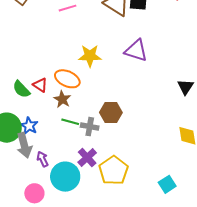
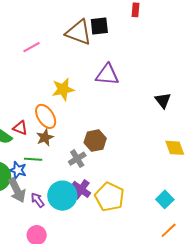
orange ellipse: (67, 79) -> (46, 116), turned 45
brown star: (62, 99) -> (45, 137), turned 30
green line: (70, 122) -> (33, 159), moved
gray cross: (90, 127) -> (77, 159), turned -30
cyan circle: (65, 177) -> (62, 196), moved

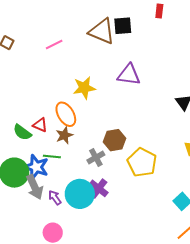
blue star: (18, 170) -> (36, 167), size x1.4
yellow pentagon: (110, 197) -> (142, 162), moved

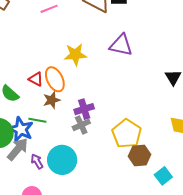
red triangle: (40, 125) -> (36, 79), moved
brown hexagon: (114, 140) -> (139, 155), moved
gray arrow: (35, 187) -> (18, 149), turned -120
purple cross: (99, 188) -> (84, 109), moved, turned 30

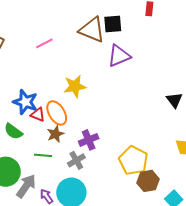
purple triangle: (121, 45) -> (119, 56), moved, turned -30
gray cross: (81, 125) -> (76, 160), moved
blue star: (21, 129) -> (25, 102), moved

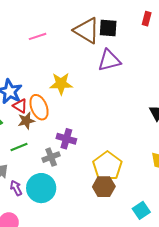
brown star: (55, 134) -> (26, 121), moved
purple cross: (89, 140) -> (66, 139), turned 30
green line: (43, 155) -> (19, 147), turned -36
brown hexagon: (148, 181) -> (104, 187), moved

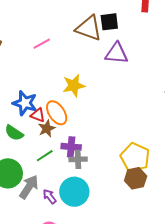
purple triangle: (109, 60) -> (117, 53), turned 30
purple cross: (66, 139) -> (71, 147), moved
gray cross: (51, 157) -> (78, 159), turned 30

